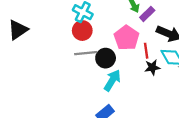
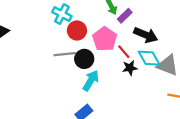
red circle: (82, 30) -> (77, 31), moved
red line: (146, 51) -> (124, 52), turned -32

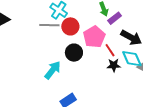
gray line: (65, 54) -> (49, 25), moved
cyan arrow: (91, 81) -> (53, 70), moved

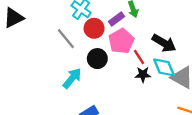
purple rectangle: (115, 18) -> (116, 19), moved
gray line: (49, 25) -> (66, 39), moved, turned 48

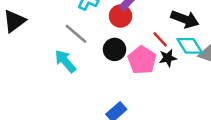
red circle: (94, 28) -> (121, 16), moved
pink pentagon: (121, 41) -> (142, 60), moved
cyan arrow: (72, 78) -> (65, 61), moved, turned -70

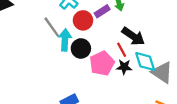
red circle: (121, 16) -> (83, 20), moved
black arrow: (185, 19) -> (133, 36), moved
cyan arrow: (65, 61) -> (65, 40), moved, turned 30

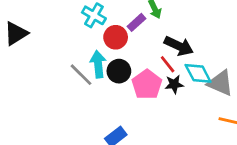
gray line: (52, 27) -> (81, 75), moved

